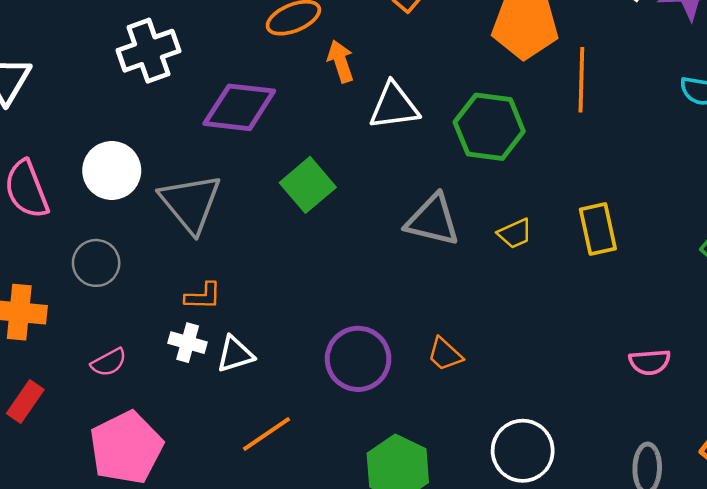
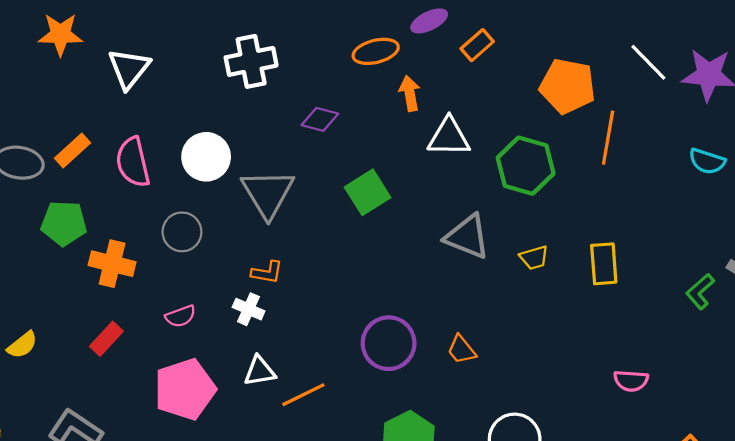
purple diamond: (239, 107) -> (320, 119), size x0.6
white triangle: (235, 354) -> (260, 371), moved

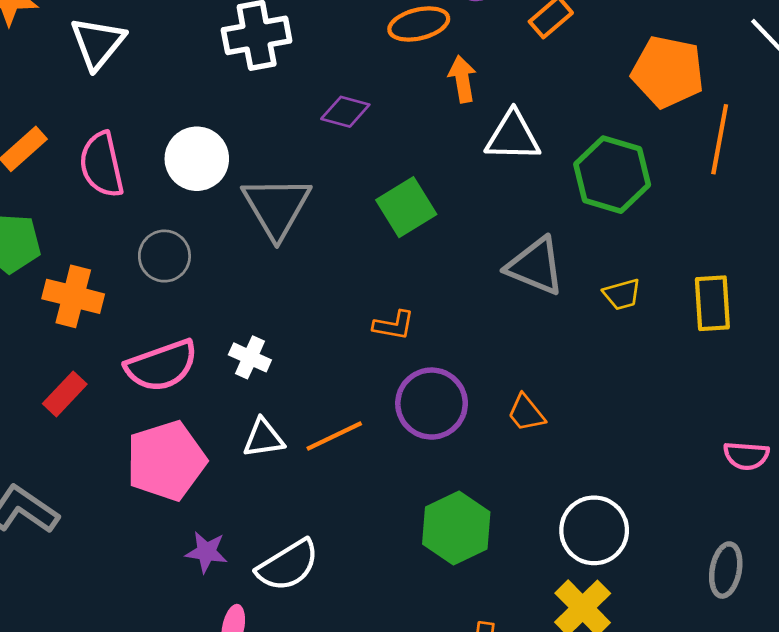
orange L-shape: (267, 272) -> (394, 325), moved
pink semicircle: (181, 316) -> (161, 366), size x1.8
orange line: (303, 395) -> (334, 436), moved

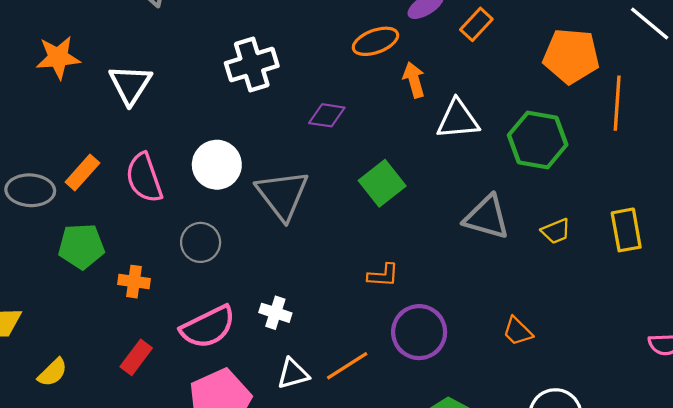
orange cross: (73, 296) -> (134, 282), size x0.7
orange trapezoid: (526, 413) -> (518, 331), moved

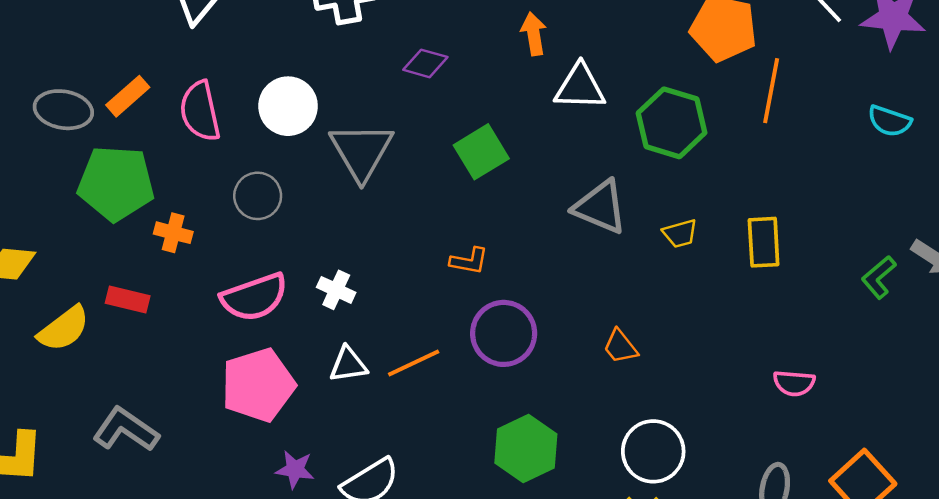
green pentagon: (81, 246) -> (116, 183), size x1.4
red rectangle: (136, 357) -> (128, 300), moved, turned 60
yellow semicircle: (53, 372) -> (64, 329), size x1.4

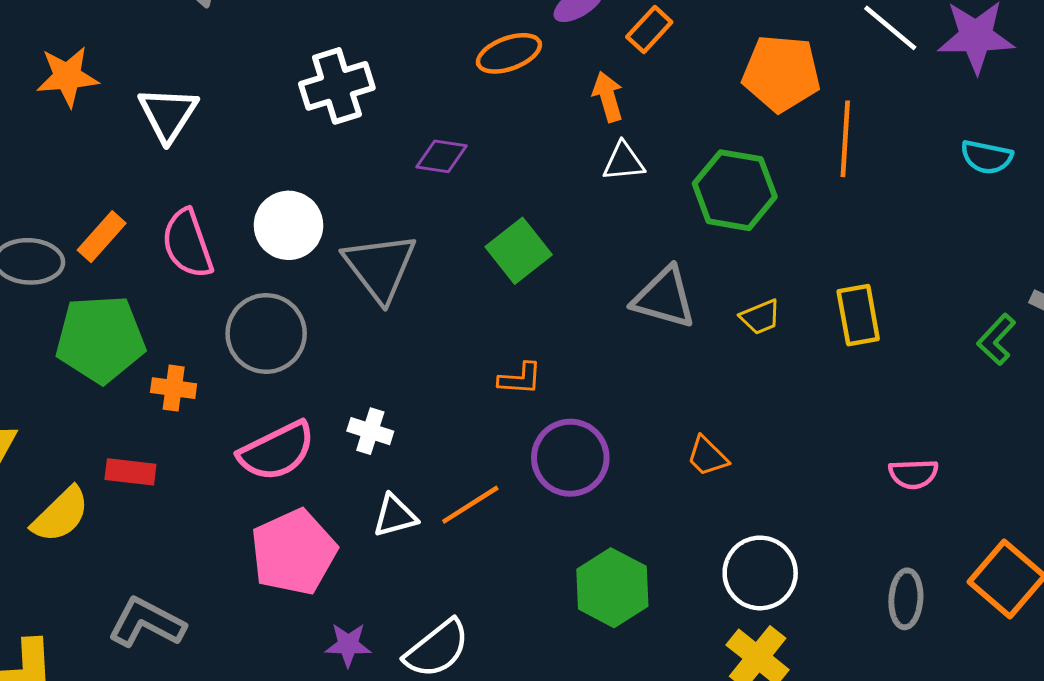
orange arrow: (534, 34) -> (608, 97), moved
white triangle: (580, 87) -> (624, 162), size x0.7
gray circle: (258, 196) -> (266, 334), size x1.4

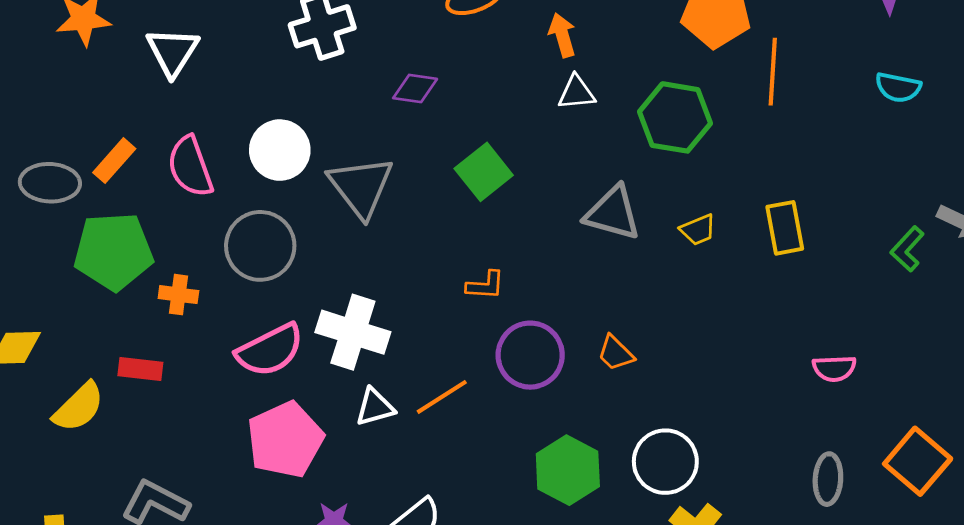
white cross: (370, 431) -> (353, 332), size x1.8
orange trapezoid: (707, 456) -> (616, 353), moved
white circle: (760, 573) -> (665, 462), moved

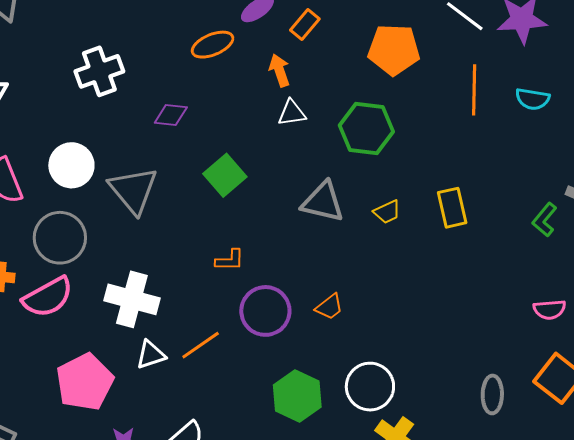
orange line: (773, 72) -> (474, 90), moved
pink semicircle: (270, 350) -> (48, 297), moved
orange trapezoid: (616, 353) -> (329, 307), turned -80
pink semicircle: (834, 368) -> (550, 310), moved

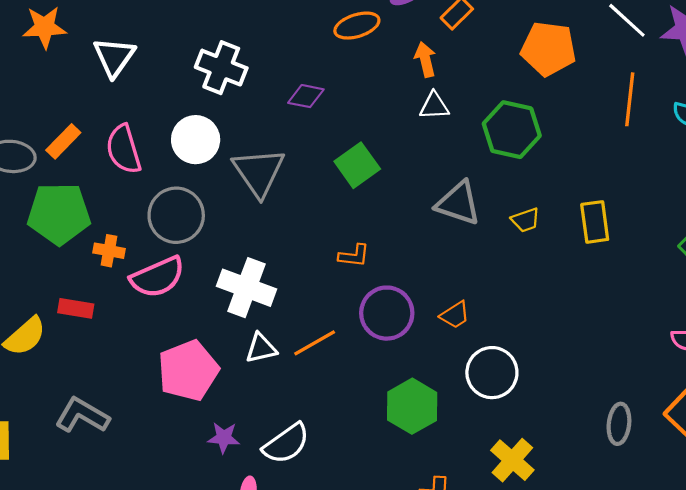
white cross: (99, 71) -> (221, 68), moved, turned 36
white circle: (370, 387) -> (492, 373), moved

